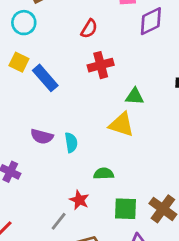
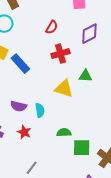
purple diamond: (151, 21) -> (89, 34), moved
yellow triangle: (122, 125) -> (64, 89), moved
red star: (79, 200) -> (24, 132), moved
green square: (125, 209) -> (82, 148), moved

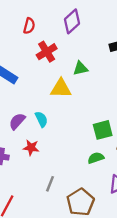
purple semicircle: (18, 106) -> (17, 121), turned 133
green semicircle: (64, 133) -> (96, 158), moved
green square: (82, 148) -> (103, 130), moved

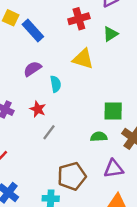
green triangle: (81, 68) -> (110, 34), moved, turned -35
purple semicircle: (17, 121) -> (32, 69), moved
gray line: (50, 184) -> (49, 132), moved

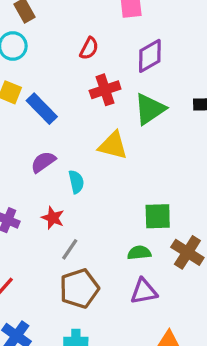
green triangle: (110, 34) -> (150, 109), size x1.5
purple triangle: (114, 169) -> (144, 291), moved
brown pentagon: (72, 176) -> (79, 289), moved

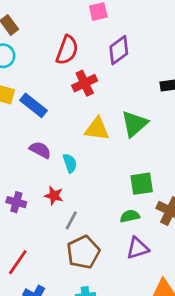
red semicircle: (89, 48) -> (67, 50), size x1.5
green triangle: (150, 109) -> (135, 124), moved
purple semicircle: (43, 162) -> (40, 150), turned 70

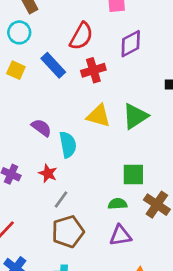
blue rectangle: (34, 105) -> (53, 65), moved
cyan semicircle: (70, 163) -> (68, 145), size x1.4

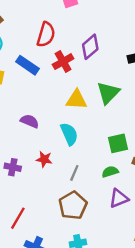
purple diamond: (131, 44) -> (90, 47), moved
cyan semicircle: (68, 145) -> (69, 134), moved
gray line: (61, 199) -> (74, 173), moved

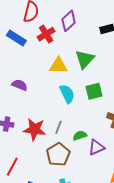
cyan semicircle: (69, 134) -> (67, 94), moved
green square: (118, 143) -> (94, 91), moved
red star: (44, 159) -> (35, 129), moved, size x1.6
green semicircle: (110, 172) -> (80, 135), moved

